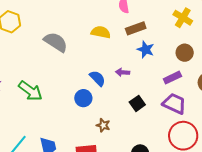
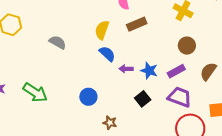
yellow semicircle: (101, 32) -> (102, 30), turned -78
gray semicircle: (56, 42) -> (58, 42), size x0.7
blue star: (146, 49) -> (149, 71), moved
blue semicircle: (97, 78) -> (107, 54), moved

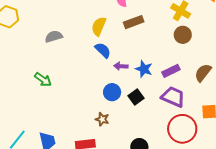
gray semicircle: (58, 42) -> (54, 36), turned -48
brown circle: (187, 46) -> (183, 35), moved
green arrow: (35, 93) -> (43, 80), moved, size x0.7
blue circle: (88, 97) -> (112, 92), moved

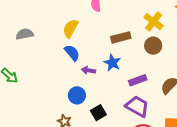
brown rectangle: (134, 22) -> (121, 37), moved
blue star: (144, 69) -> (112, 63), moved
black square: (136, 97) -> (98, 113), moved

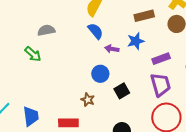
gray semicircle: (25, 34) -> (46, 30), moved
blue star: (112, 63) -> (136, 41), turned 30
purple trapezoid: (137, 106) -> (161, 85), turned 45

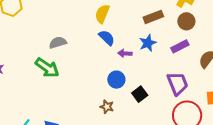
green arrow: (33, 54) -> (47, 68), size x1.4
purple rectangle: (161, 59) -> (180, 46), moved

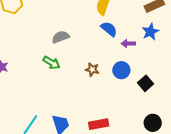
green arrow: (47, 68) -> (52, 63), size x0.7
brown star: (107, 107) -> (92, 70), moved

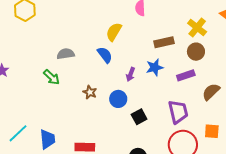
blue semicircle: (109, 29) -> (105, 55), moved
purple arrow: (128, 44) -> (131, 74), turned -80

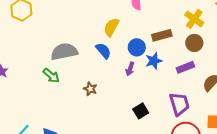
gray semicircle: (66, 54) -> (64, 52), size x1.5
blue circle: (118, 99) -> (137, 47), moved

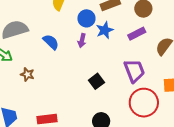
blue semicircle: (103, 51) -> (51, 42), moved
brown star: (90, 89) -> (27, 74), moved

